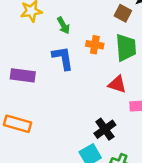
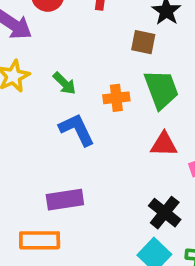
purple rectangle: (23, 75) -> (65, 200), moved

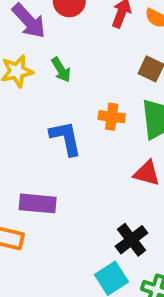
green arrow: (64, 83) -> (61, 70), moved

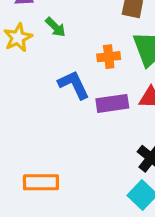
purple rectangle: (38, 203) -> (112, 103), moved

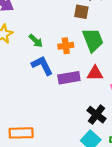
green arrow: (55, 27) -> (36, 41), moved

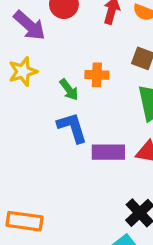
orange cross: (66, 46) -> (97, 75), moved

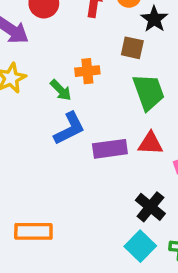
blue L-shape: (72, 127) -> (69, 128), turned 88

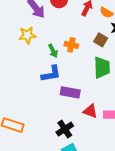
red triangle: (150, 143) -> (90, 111), moved
black cross: (150, 207) -> (65, 129), moved

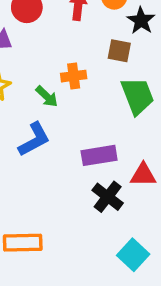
blue L-shape: (51, 74) -> (34, 139), moved
black cross: (65, 129) -> (108, 197), moved

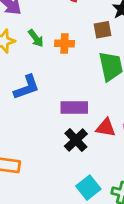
brown square: (119, 51) -> (102, 30), turned -30
green arrow: (47, 96) -> (36, 38), moved

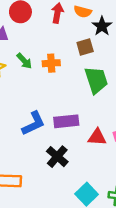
blue L-shape: (27, 87) -> (33, 123), moved
black cross: (76, 140) -> (57, 157), moved

